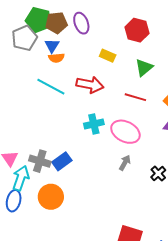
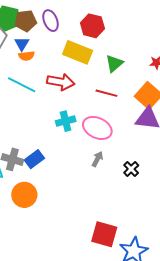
red hexagon: (137, 30) -> (92, 26), moved
yellow rectangle: (108, 56) -> (78, 52), size x1.8

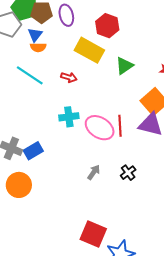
red arrow: (61, 82) -> (69, 77), size x0.6
red line: (106, 93) -> (120, 126), moved, turned 65
gray arrow: (97, 159) -> (94, 172), moved

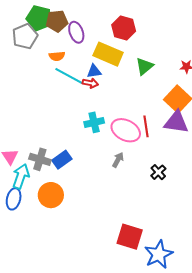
purple ellipse: (66, 15) -> (76, 32), moved
blue triangle: (35, 35) -> (94, 71), moved, turned 49
cyan line: (30, 75) -> (69, 76), moved
gray arrow: (94, 172) -> (118, 160), moved

